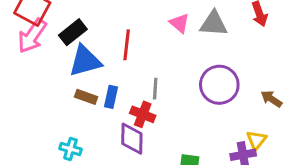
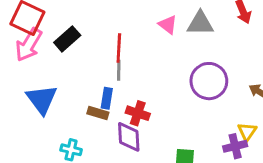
blue triangle: (85, 61) -> (42, 99), moved, turned -48
gray line: (155, 89) -> (119, 70), moved
brown rectangle: (86, 97) -> (98, 113), moved

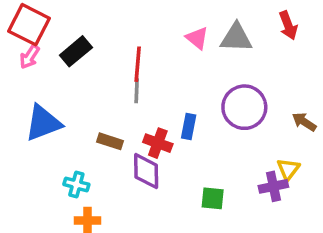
pink arrow: (29, 45) -> (30, 57), size x0.6
blue rectangle: (107, 98) -> (189, 126), moved
blue triangle: (42, 99) -> (43, 123), turned 44

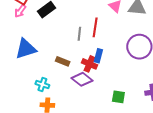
red line: (138, 64) -> (95, 27), moved
blue rectangle: (189, 126) -> (98, 56), moved
purple diamond: (146, 171) -> (82, 79), turned -55

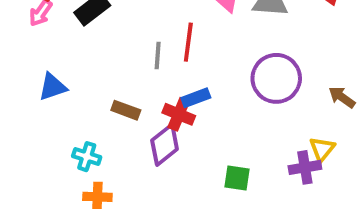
blue triangle: (26, 49) -> (53, 87), size x0.7
blue rectangle: (98, 56) -> (196, 98), turned 56
purple diamond: (82, 79) -> (165, 145), turned -75

